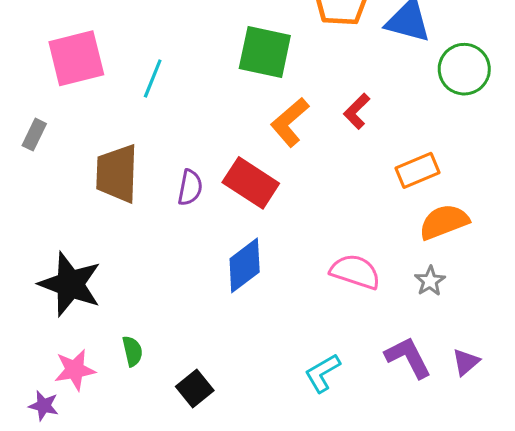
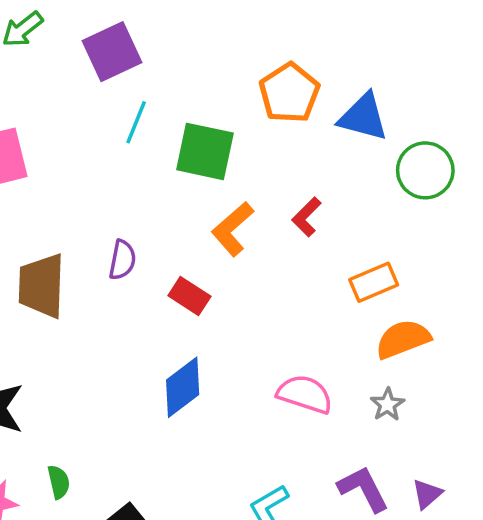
cyan line: (153, 79) -> (136, 122), moved
red rectangle: (251, 183) -> (189, 296), size x0.7
purple semicircle: (190, 188) -> (122, 260), moved

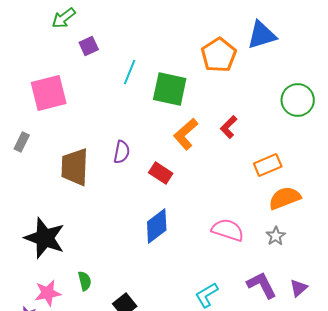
purple square: (112, 52) -> (89, 46), moved, size x0.6
blue triangle: (363, 117) -> (262, 35), moved, turned -32

